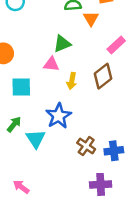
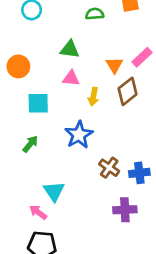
orange triangle: (91, 18) -> (114, 65), moved
green triangle: (62, 44) -> (70, 49), moved, turned 30
cyan triangle: (36, 139) -> (54, 191), moved

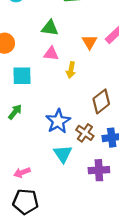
brown diamond: (128, 91) -> (101, 101), moved
blue star: (79, 135) -> (58, 121), moved
cyan triangle: (54, 191) -> (63, 154), moved
pink arrow: (38, 212) -> (22, 173), turned -56

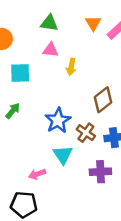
orange triangle: (90, 42) -> (93, 23), moved
pink arrow: (22, 173) -> (37, 174), moved

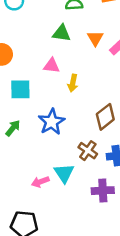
green triangle: (49, 23) -> (62, 33), moved
blue star: (58, 121) -> (52, 122), moved
pink arrow: (37, 174) -> (40, 182), moved

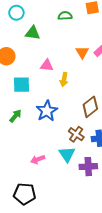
green triangle: (62, 33) -> (33, 33), moved
orange triangle: (95, 38) -> (82, 52), moved
cyan triangle: (64, 173) -> (67, 154), moved

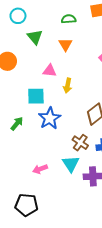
green triangle: (33, 33) -> (35, 37), turned 42
orange triangle: (82, 52) -> (65, 44), moved
cyan square: (22, 85) -> (36, 96), moved

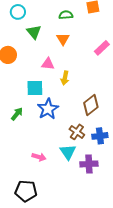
pink arrow: (40, 169) -> (39, 157), turned -144

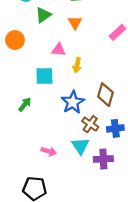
green triangle: (34, 32) -> (43, 15), turned 35
brown diamond: (91, 105) -> (106, 95), turned -35
blue star: (48, 109) -> (73, 102), moved

